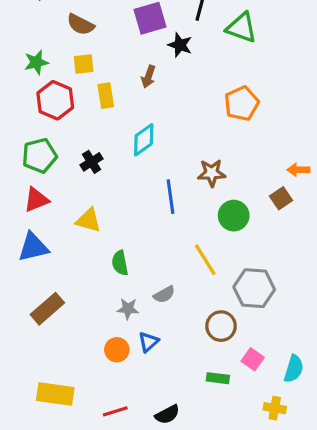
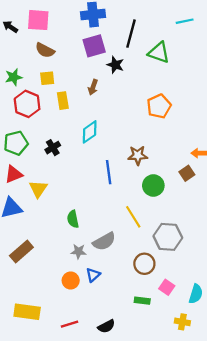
yellow triangle: (88, 220) -> (38, 189), moved, turned 48
gray semicircle: (164, 294) -> (104, 241), size x1.5

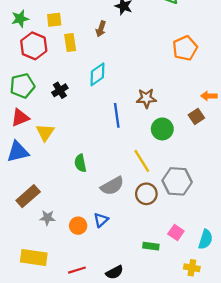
orange pentagon: (159, 106) -> (185, 48), moved
gray star: (78, 251) -> (47, 218), moved
brown circle: (144, 264) -> (146, 194), moved

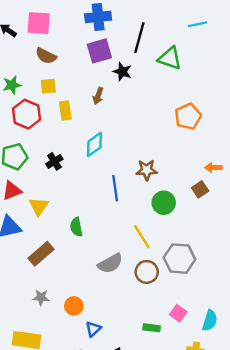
green semicircle: (80, 163) -> (76, 227), moved
brown rectangle: (28, 196) -> (41, 254), moved
blue triangle: (101, 220) -> (93, 329), moved

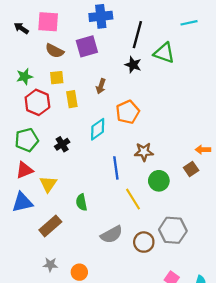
purple square: (99, 51) -> (87, 46), moved
black star: (122, 72) -> (133, 65), moved
orange pentagon: (188, 117) -> (128, 112), moved
yellow line: (142, 237) -> (133, 199), moved

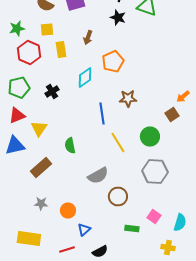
orange arrow: (203, 150) -> (183, 96), turned -40
green circle: (159, 181) -> (150, 136), moved
brown circle: (144, 242) -> (118, 196), moved

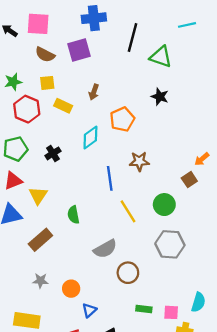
black star: (118, 18) -> (160, 97), moved
yellow rectangle: (61, 50) -> (63, 106), turned -56
pink square: (154, 216) -> (171, 312), moved, turned -32

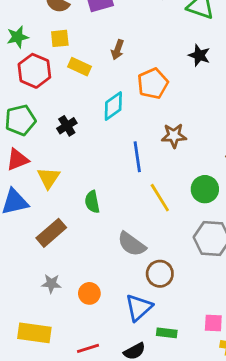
gray semicircle: (105, 249) -> (132, 244), turned 65
green rectangle: (144, 309) -> (167, 333), moved
blue triangle: (89, 310) -> (139, 308), moved, size x1.5

